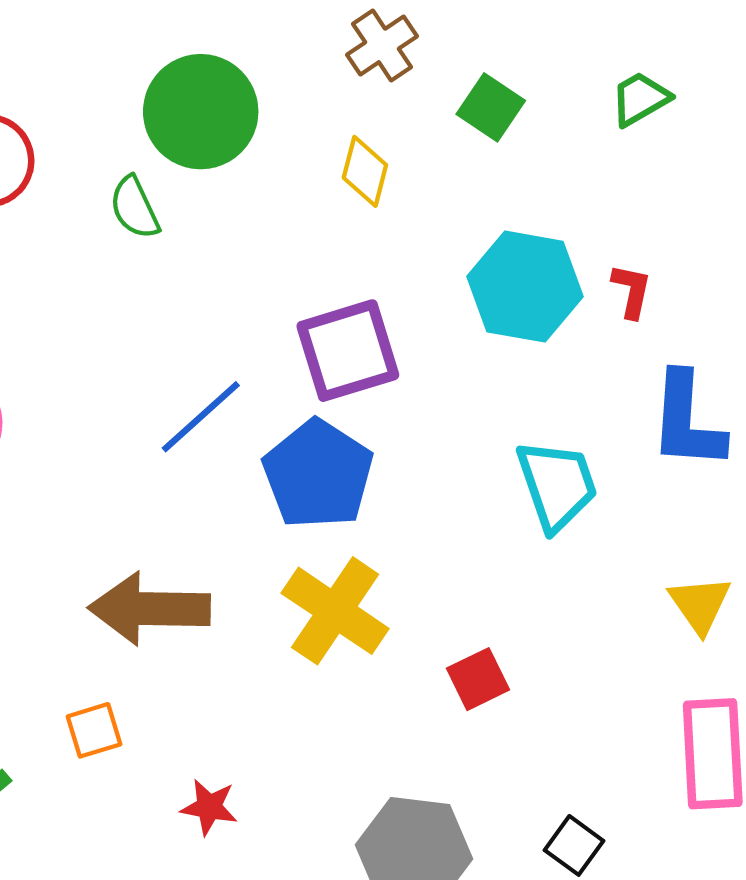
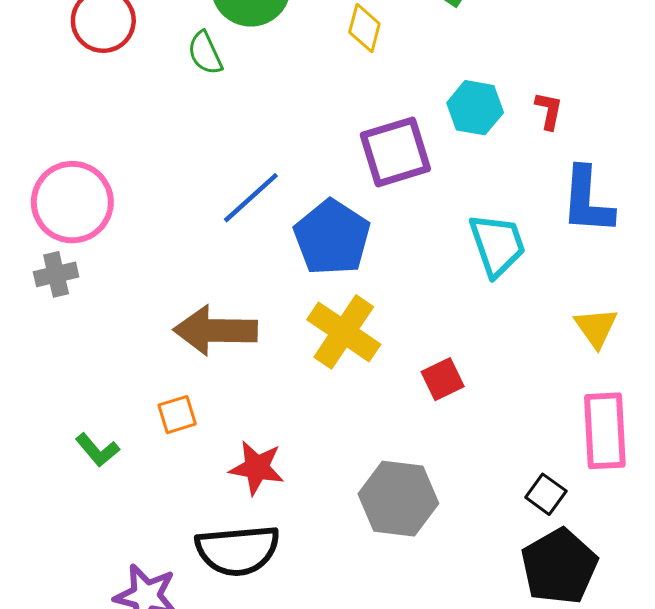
cyan hexagon: (525, 287) -> (475, 108), size x0.7
purple square: (348, 351) -> (395, 152), moved
red star: (209, 807) -> (257, 468), size x1.4
black square: (574, 845) -> (546, 494), moved

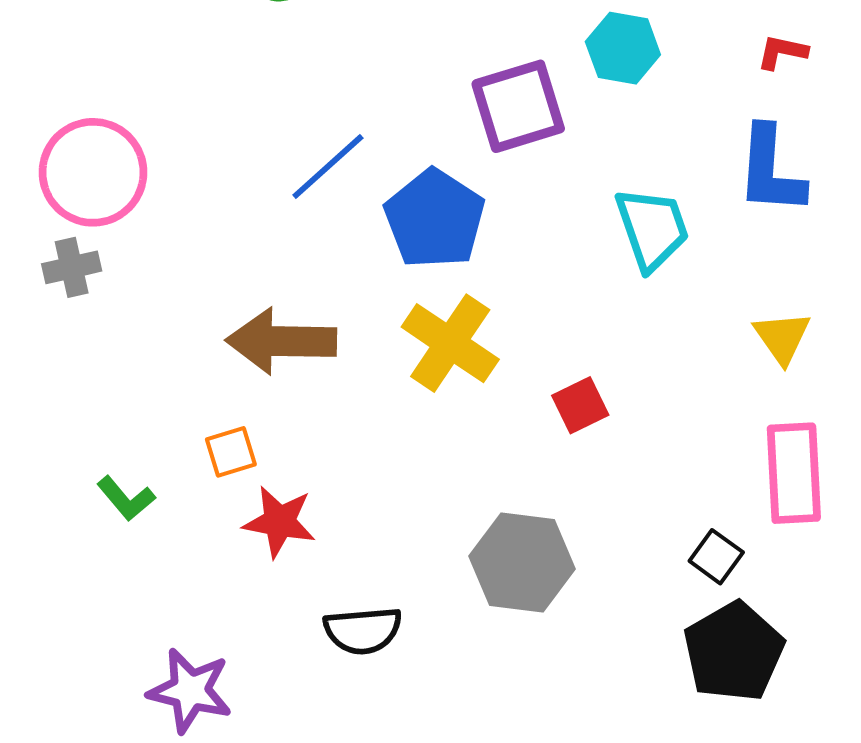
red L-shape: (549, 111) -> (782, 52), moved, turned -90
red star: (257, 468) -> (279, 522), moved
black semicircle: (238, 550) -> (363, 630), moved, size x0.7

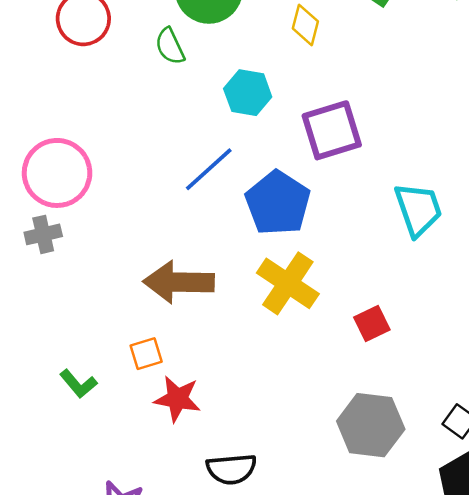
cyan hexagon: (623, 48) -> (248, 93), moved
gray hexagon: (522, 562) -> (371, 425), moved

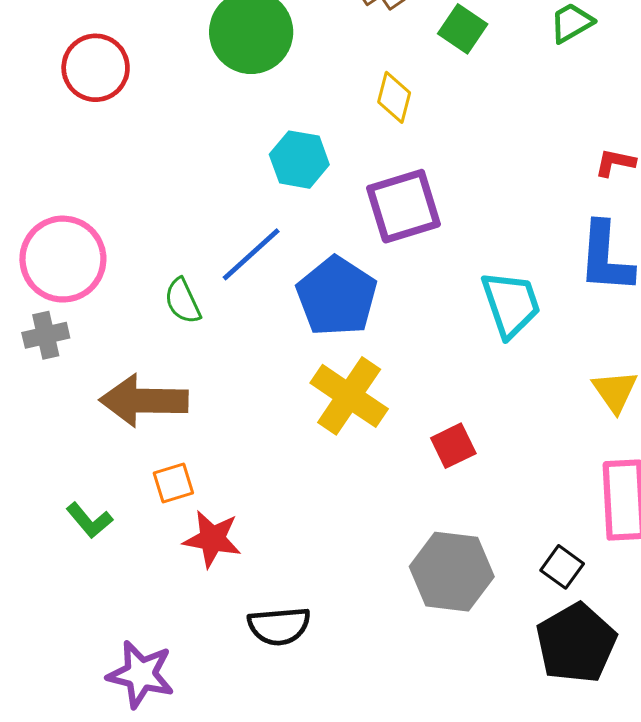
yellow diamond: (305, 25) -> (394, 97), moved
green semicircle: (170, 46) -> (183, 301), moved
brown arrow: (179, 282) -> (144, 401), moved

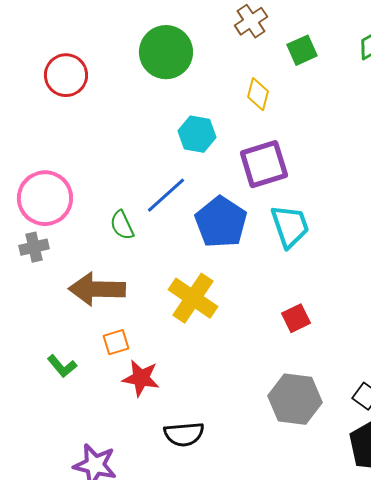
green square: (463, 29) -> (302, 50), turned 32
cyan trapezoid: (511, 304) -> (290, 226), moved
yellow cross: (349, 396) -> (193, 298), moved

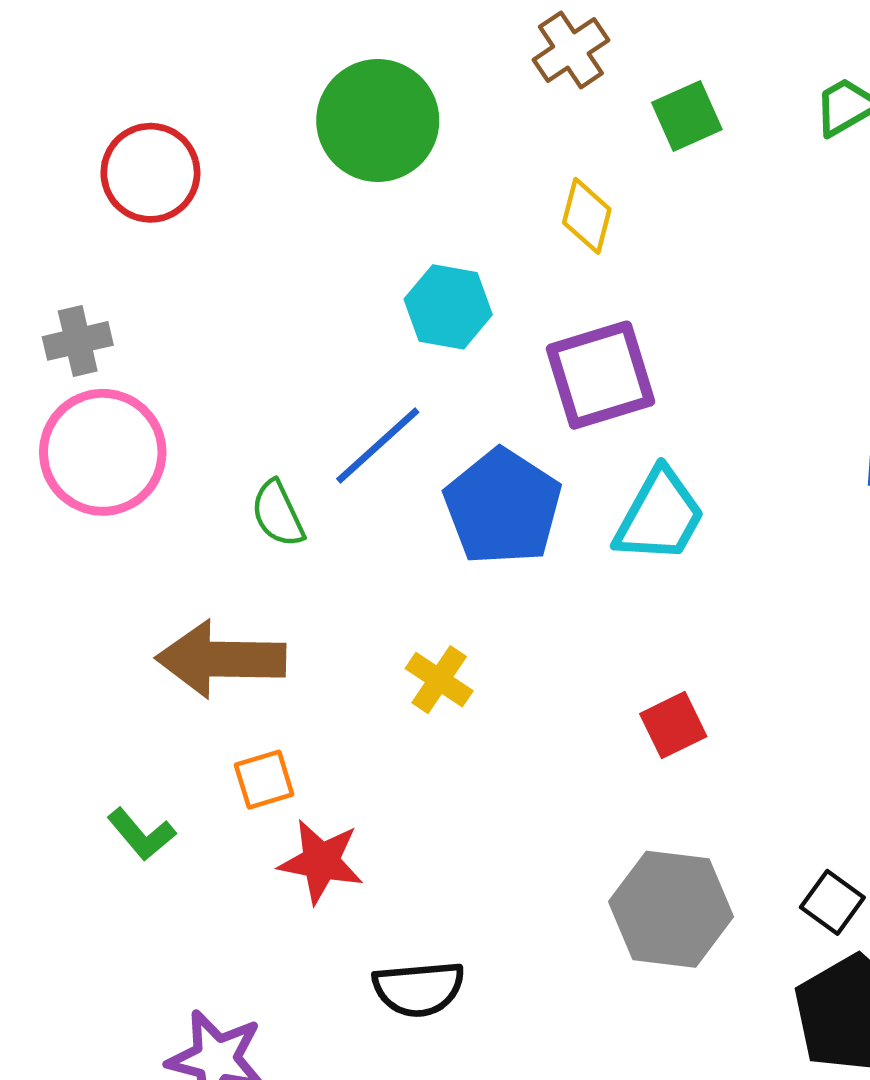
cyan trapezoid: (290, 226) -> (660, 516), turned 48
gray cross: (34, 247) -> (78, 341), moved
yellow cross: (193, 298) -> (439, 680), size x0.6

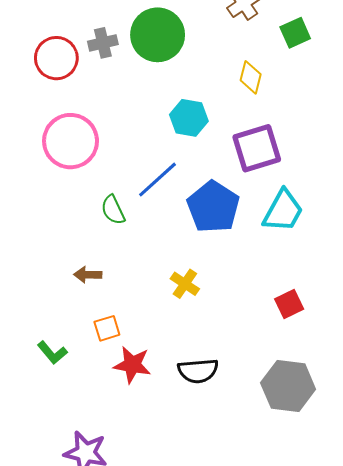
gray cross: (78, 341) -> (103, 43), moved
pink circle: (103, 452) -> (71, 141), moved
brown arrow: (221, 659) -> (88, 275), size x0.5
black semicircle: (419, 989) -> (198, 371), moved

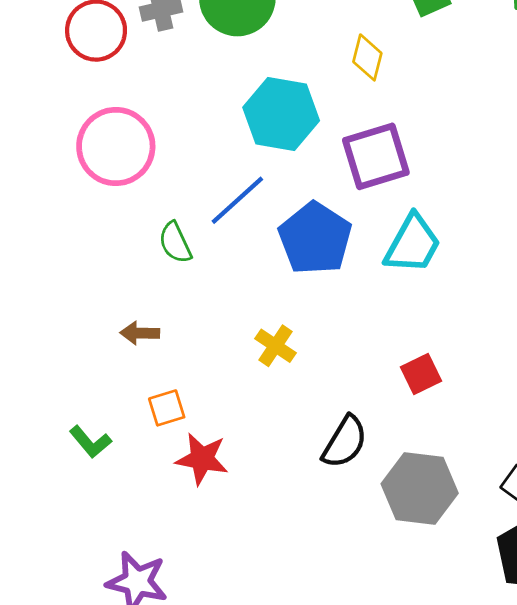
cyan hexagon: (189, 118) -> (281, 114), size x1.4
black semicircle: (198, 371) -> (345, 442), moved, turned -54

